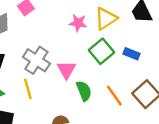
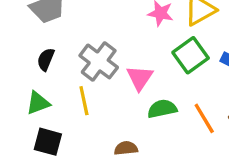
green semicircle: (84, 91) -> (162, 109), turned -84

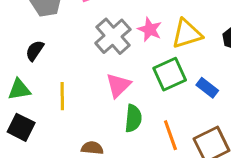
gray cross: (99, 61) -> (113, 36), moved
green semicircle: (162, 109) -> (133, 118), turned 96

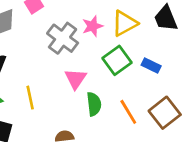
pink star: (150, 29) -> (92, 26), turned -30

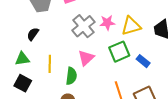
green semicircle: (94, 104) -> (71, 76), moved

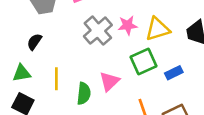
pink triangle: (86, 58) -> (109, 81), moved
blue rectangle: (143, 61) -> (174, 73), turned -64

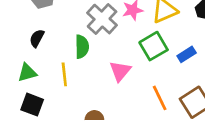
green semicircle: (84, 93) -> (82, 47), moved

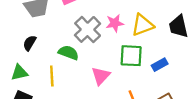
green square: (154, 46) -> (131, 56), turned 30
green semicircle: (82, 47) -> (68, 53), turned -72

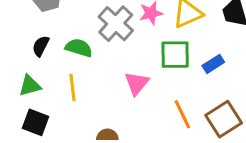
green semicircle: (68, 53) -> (79, 48), moved

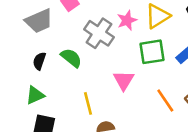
green semicircle: (79, 48) -> (71, 58), turned 30
yellow line: (73, 87) -> (88, 103), moved

